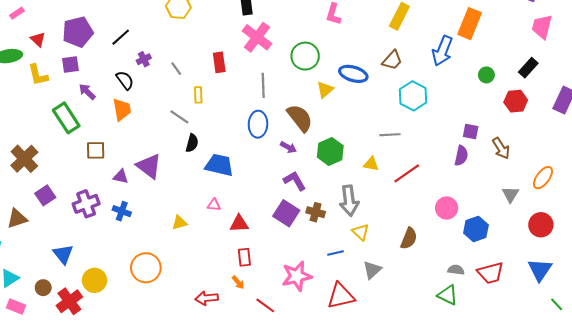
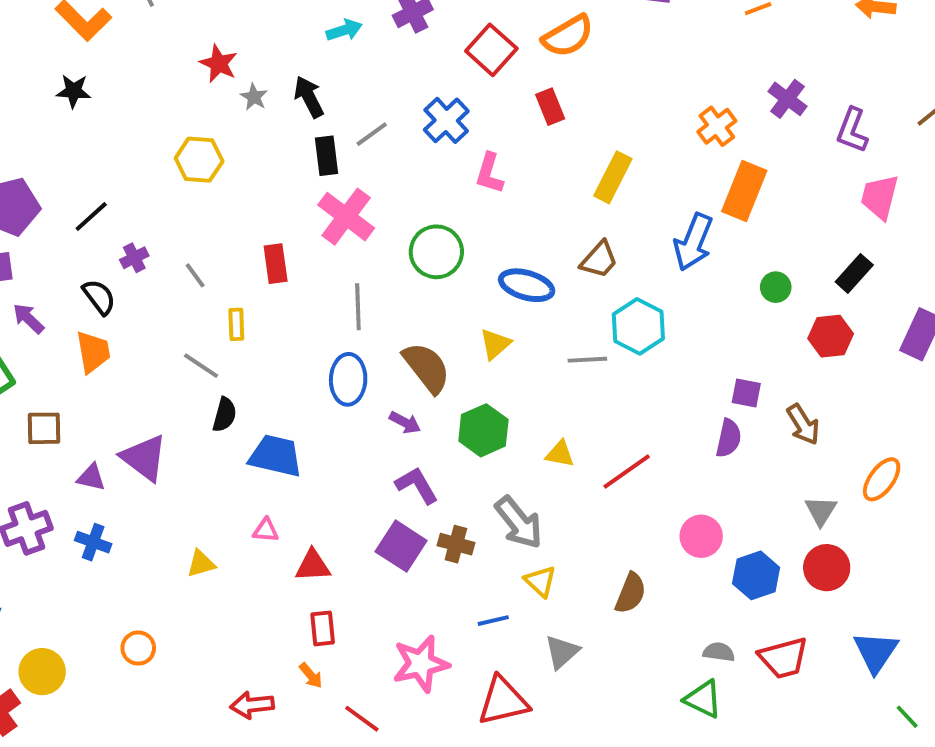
yellow triangle: (325, 90) -> (495, 344), moved
gray line: (390, 135) -> (587, 360), moved
gray arrow: (349, 201) -> (519, 523), turned -32
red circle: (541, 225) -> (827, 568), moved
orange circle: (146, 268) -> (138, 648), size x0.6

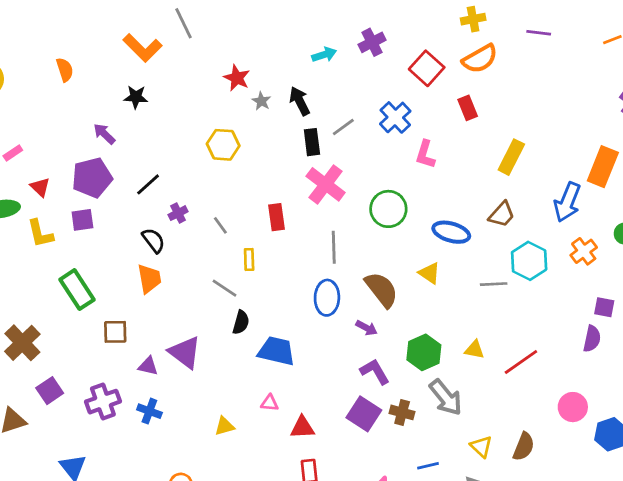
orange cross: (717, 126) -> (584, 251), moved
purple arrow: (28, 319) -> (104, 134), moved
yellow triangle: (495, 344) -> (429, 273), turned -45
green hexagon: (483, 430) -> (424, 352), moved
yellow triangle: (540, 581) -> (481, 447), moved

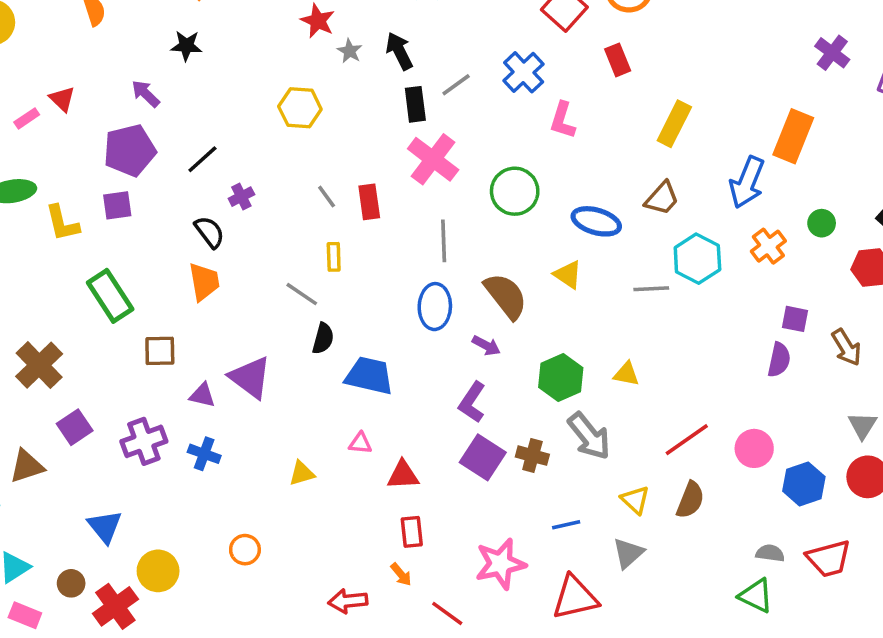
red triangle: (40, 187) -> (62, 99), moved
gray line: (220, 225) -> (327, 197), moved
red line: (521, 362) -> (687, 440), moved
purple L-shape: (375, 371) -> (472, 402), moved, turned -116

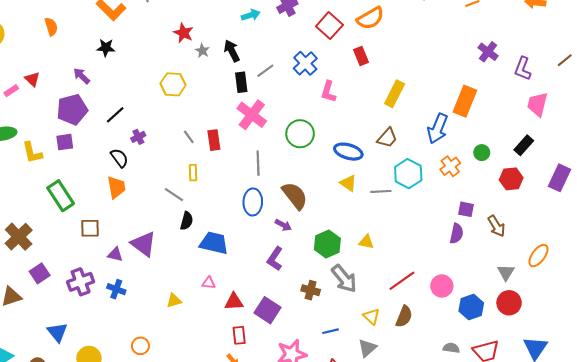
yellow triangle: (568, 275) -> (348, 183), moved
purple square: (483, 457) -> (267, 310), moved

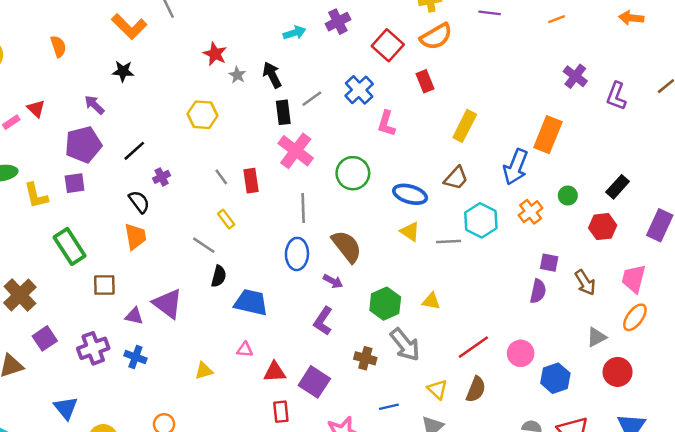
pink trapezoid: (537, 104) -> (634, 279), moved
yellow rectangle: (193, 173) -> (226, 219), turned -35
gray triangle: (506, 272) -> (596, 337), turned 30
red circle: (509, 303) -> (618, 372), moved

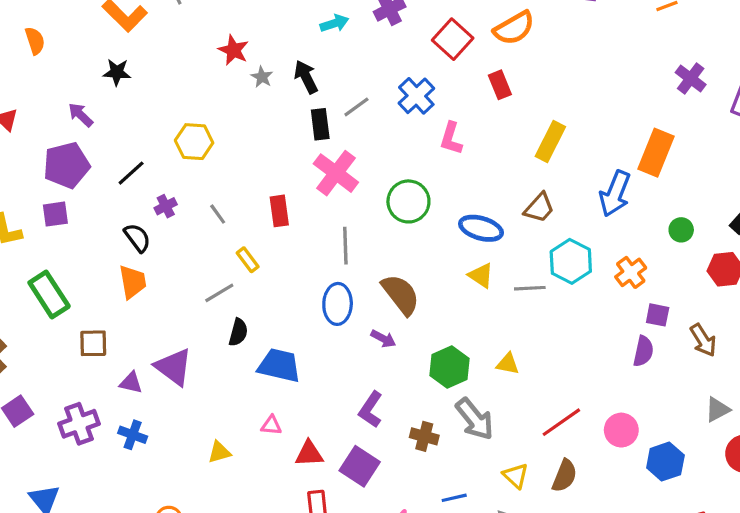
yellow hexagon: (203, 115) -> (194, 142), moved
gray line: (221, 177) -> (218, 214), moved
orange cross: (531, 212) -> (631, 272), moved
gray line: (204, 245) -> (219, 293), turned -65
purple L-shape: (323, 321) -> (371, 410), moved

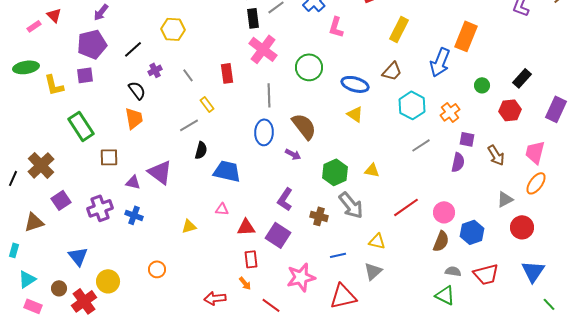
purple arrow: (81, 115) -> (101, 12), turned -96
gray line: (530, 288) -> (421, 145), moved, turned -30
yellow triangle: (516, 476) -> (377, 241), turned -30
brown semicircle: (565, 476) -> (441, 241), moved

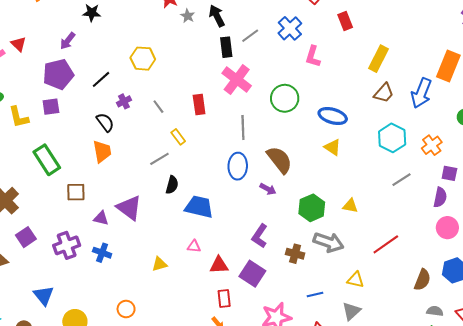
brown trapezoid: (392, 71) -> (384, 93), moved
gray arrow: (351, 205) -> (328, 242), turned -32
pink circle: (444, 212) -> (447, 228), moved

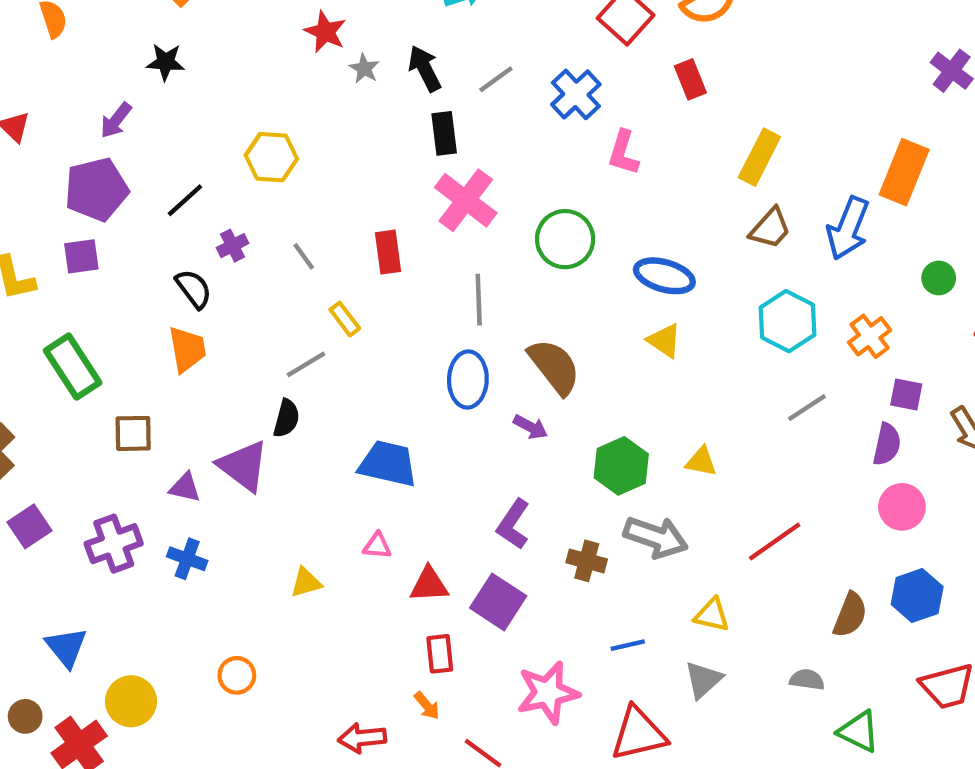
gray line: (250, 36) -> (496, 79), moved
black semicircle: (172, 185) -> (286, 418), moved
gray semicircle: (435, 311) -> (807, 680), moved

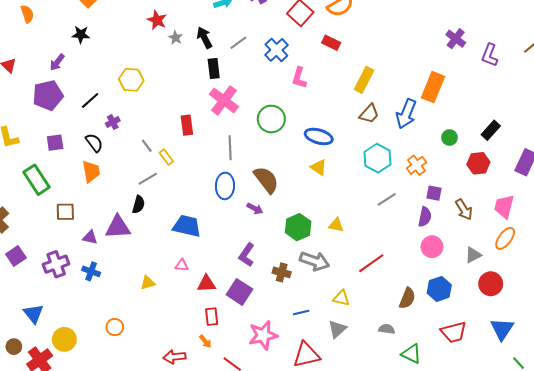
red rectangle: (690, 79) -> (331, 43), turned -42
purple square: (81, 256) -> (55, 143), moved
gray line: (304, 256) -> (147, 146), moved
purple triangle: (243, 466) -> (118, 227), turned -40

